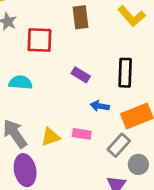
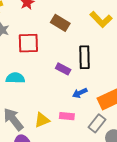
brown rectangle: (81, 17) -> (60, 23), turned -48
black rectangle: (125, 73) -> (84, 57), moved
blue arrow: (100, 106) -> (80, 93), turned -32

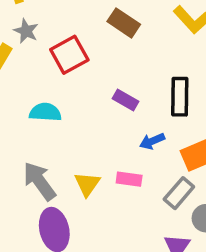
red square: (28, 43) -> (69, 55), turned -30
black rectangle: (84, 57) -> (180, 97), moved
yellow triangle: (42, 120) -> (87, 184), turned -35

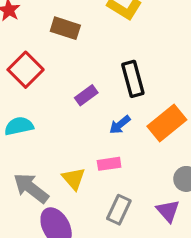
purple rectangle: (126, 100) -> (86, 95), turned -50
gray rectangle: (179, 193) -> (119, 210), moved

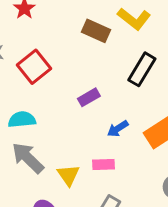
brown rectangle: (65, 28) -> (96, 31), moved
black rectangle: (133, 79) -> (142, 69), moved, turned 40
gray arrow: (31, 188) -> (28, 158), moved

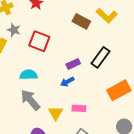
red square: (34, 67) -> (39, 41), turned -35
black rectangle: (142, 69) -> (101, 57), moved
blue arrow: (118, 129) -> (67, 82), moved

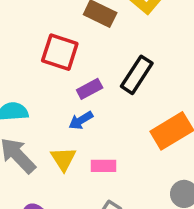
red square: (39, 41) -> (60, 52), moved
yellow triangle: (56, 113) -> (63, 159), moved

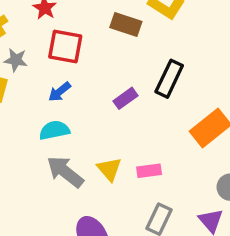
red square: (60, 52) -> (65, 46), moved
blue arrow: (81, 120) -> (59, 92), moved

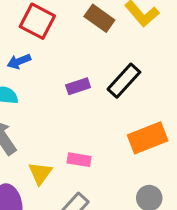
yellow triangle: (109, 169) -> (40, 173), moved

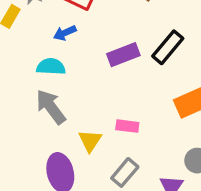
purple rectangle: (78, 86) -> (123, 55), size x1.4

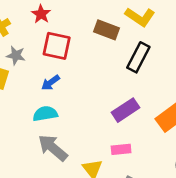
black rectangle: (168, 47) -> (138, 57), moved
purple rectangle: (123, 55) -> (125, 110), moved

